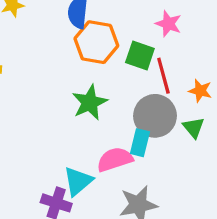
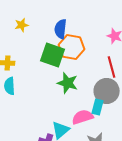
green square: (140, 56) -> (53, 55), moved, size x1.4
green star: (90, 102) -> (68, 83), turned -30

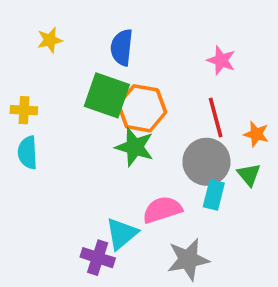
orange hexagon: (72, 47) -> (142, 108), moved
cyan rectangle: (98, 107) -> (214, 195), moved

